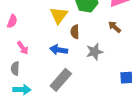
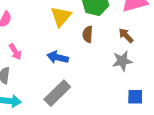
brown semicircle: (75, 32) -> (88, 34), moved
gray star: (94, 52) -> (122, 61), moved

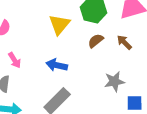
brown semicircle: (88, 34) -> (96, 41), moved, turned 49
gray star: (122, 61) -> (114, 81), moved

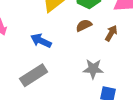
brown arrow: (124, 42) -> (111, 33), turned 63

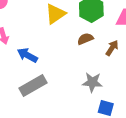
blue arrow: (41, 41) -> (27, 55), moved

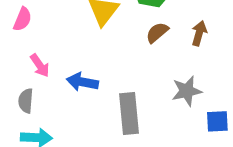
gray rectangle: (33, 86) -> (129, 113), moved, turned -48

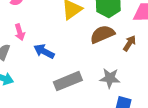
brown semicircle: (157, 33) -> (102, 34), size x1.5
gray rectangle: (129, 113) -> (68, 81), turned 56

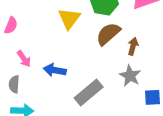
brown arrow: (129, 43) -> (133, 46), moved
gray star: (110, 78) -> (130, 76), turned -30

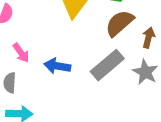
gray rectangle: (89, 92) -> (107, 65), moved

